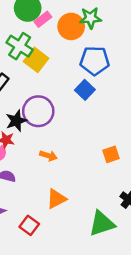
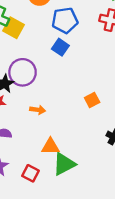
orange triangle: (56, 199) -> (50, 146), turned 36
green triangle: (102, 224) -> (64, 164), moved

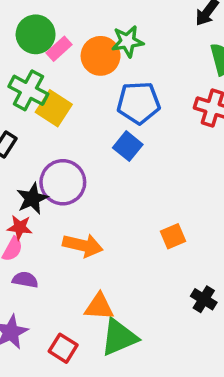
orange arrow: (38, 110) -> (83, 245), size x1.5

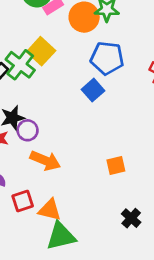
green cross: (28, 90) -> (20, 65), moved
purple circle: (63, 182) -> (28, 130), moved, size x0.6
red square: (63, 348) -> (23, 201), moved, turned 30

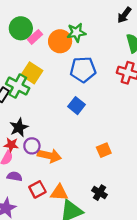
blue square: (93, 90) -> (76, 106), moved
purple circle: (28, 130) -> (32, 146), moved
black cross: (131, 218) -> (100, 193), moved

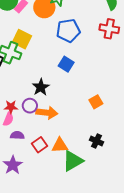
black star: (19, 127) -> (41, 87), moved

